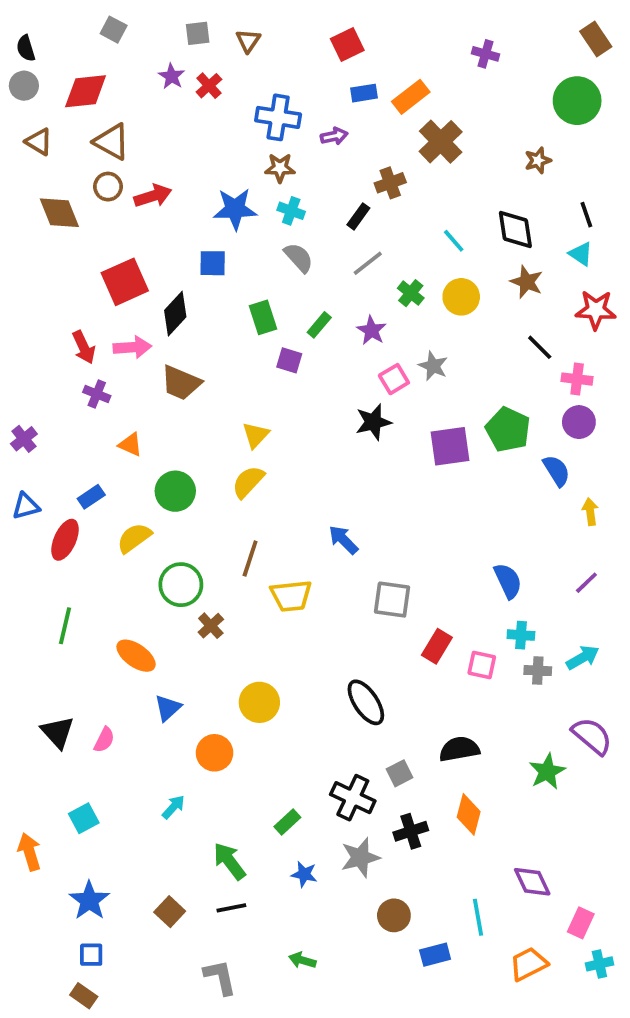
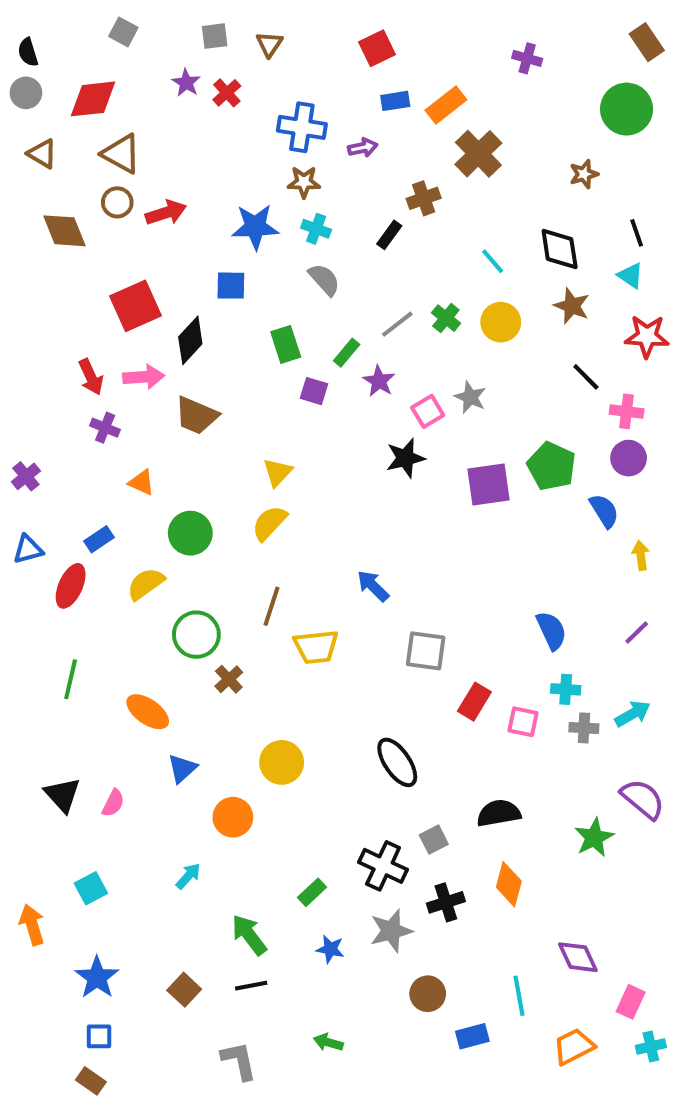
gray line: (368, 263) -> (397, 324), moved
purple star: (371, 330) -> (379, 381), moved

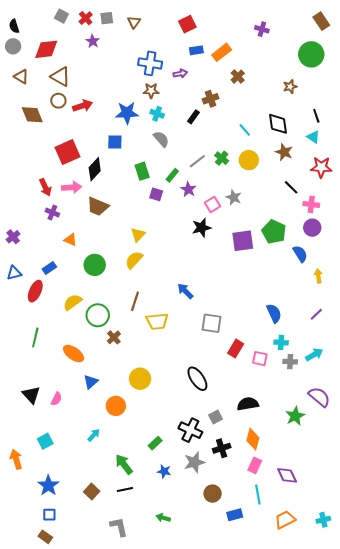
red cross: (227, 93) -> (86, 18), moved
brown cross: (478, 154) -> (238, 77), size x0.6
yellow semicircle: (146, 584) -> (73, 302), moved
pink rectangle: (631, 1002) -> (255, 465), moved

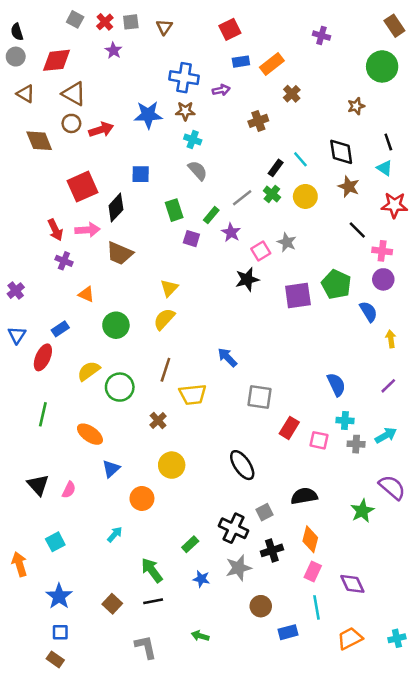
blue star: (127, 113) -> (148, 115), moved
black rectangle: (193, 117) -> (276, 168), moved
blue triangle: (14, 273) -> (17, 335), turned -42
brown cross: (114, 337) -> (158, 421), moved

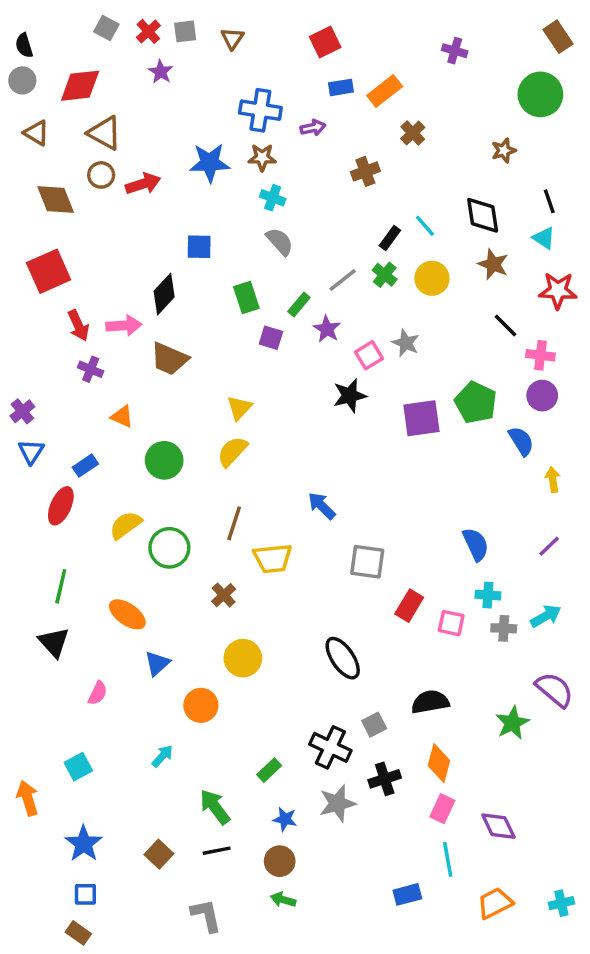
red square: (83, 187) -> (49, 271), moved
blue triangle: (17, 335) -> (31, 452), moved
black triangle: (38, 485) -> (54, 642), moved
brown circle: (261, 606) -> (280, 861), moved

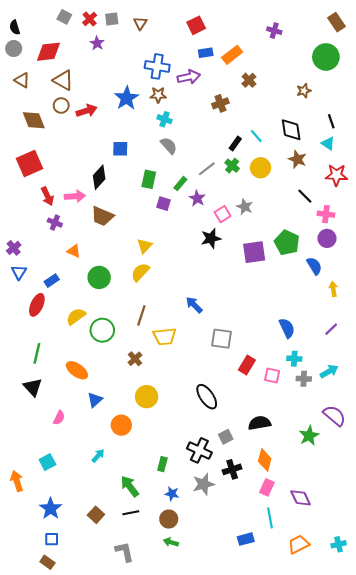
purple arrow: (313, 128) -> (189, 77), size x1.5
blue star: (210, 163) -> (127, 98), turned -30
green rectangle: (246, 298) -> (149, 179), turned 30
green rectangle: (269, 770) -> (162, 464), turned -32

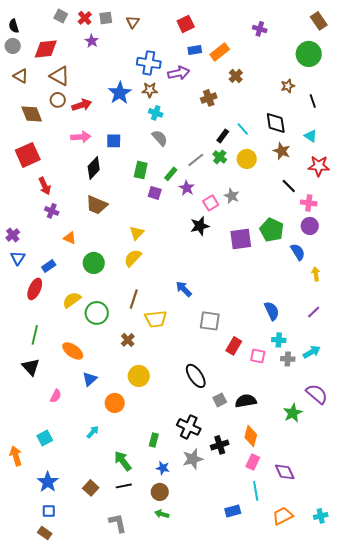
black line: (331, 121) -> (313, 101), moved
pink arrow: (75, 196) -> (81, 137), moved
gray square: (226, 437) -> (220, 400), moved

